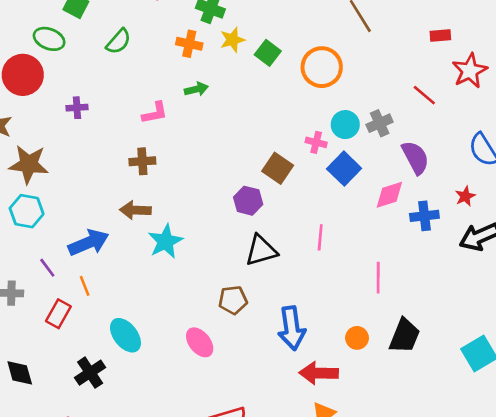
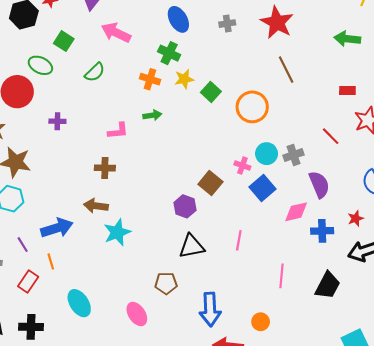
black trapezoid: (405, 336) -> (328, 285), moved
black cross: (90, 373) -> (31, 327), moved, turned 30

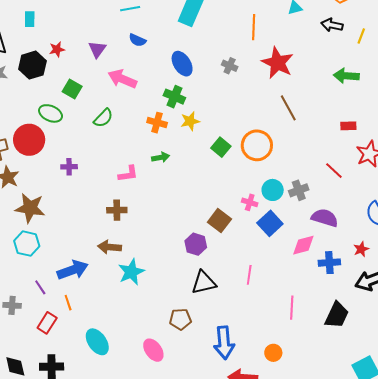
gray cross: (227, 24) -> (230, 66), turned 35
green square: (211, 92) -> (221, 147), moved
purple semicircle: (319, 184) -> (325, 218), turned -48

